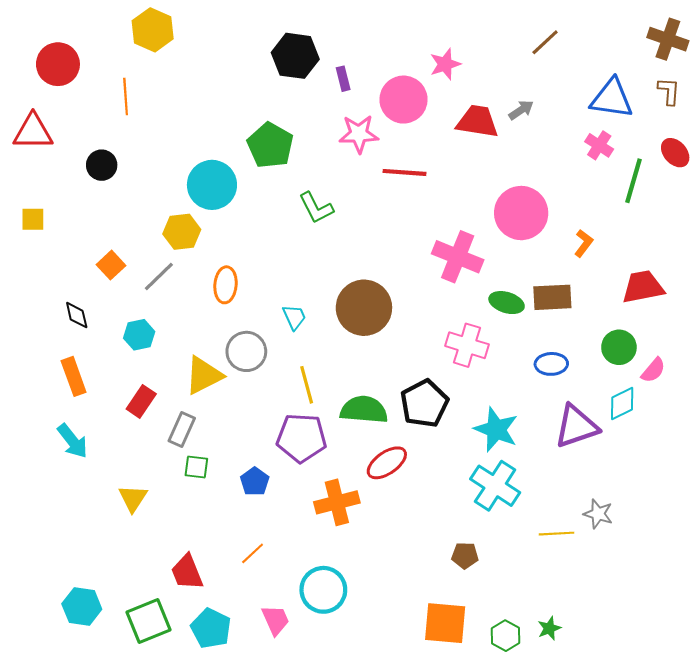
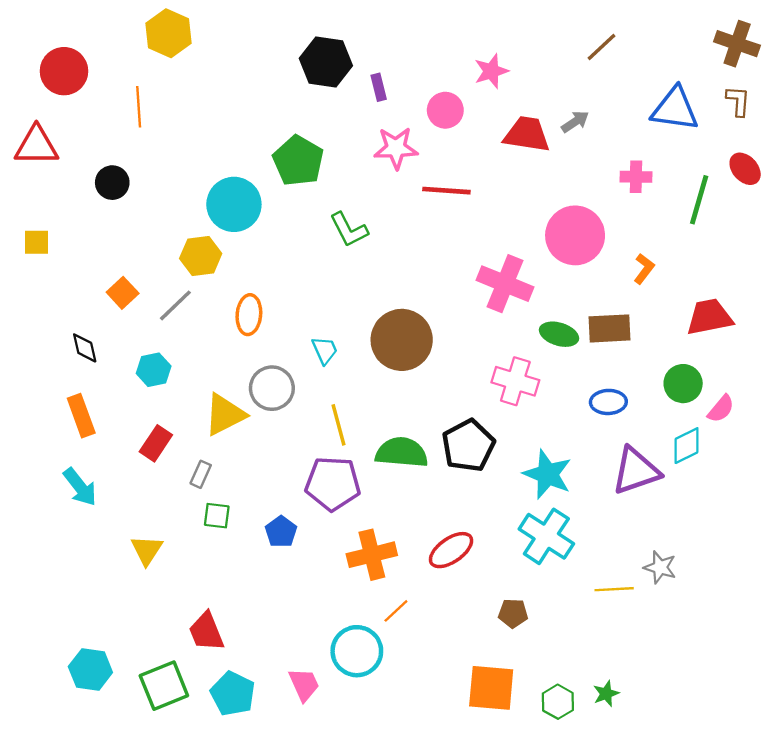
pink circle: (404, 100) -> (445, 110), size x0.7
pink cross: (599, 145) -> (636, 177), moved, turned -32
gray rectangle: (182, 430) -> (201, 474), size x0.7
red ellipse: (387, 463) -> (451, 550), moved
orange line: (253, 553) -> (396, 611), moved

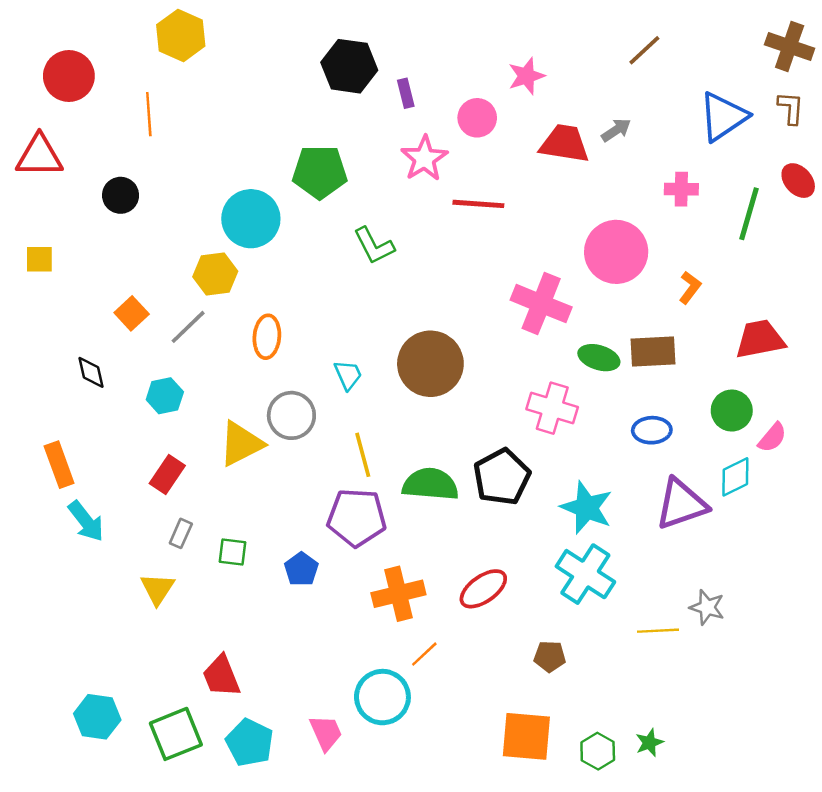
blue triangle: (675, 109) -> (723, 117), turned -42
pink star: (396, 148) -> (424, 158), turned -30
green pentagon: (298, 161) -> (320, 172), turned -30
orange rectangle: (81, 416) -> (59, 465), moved
gray rectangle: (201, 474) -> (181, 533), moved

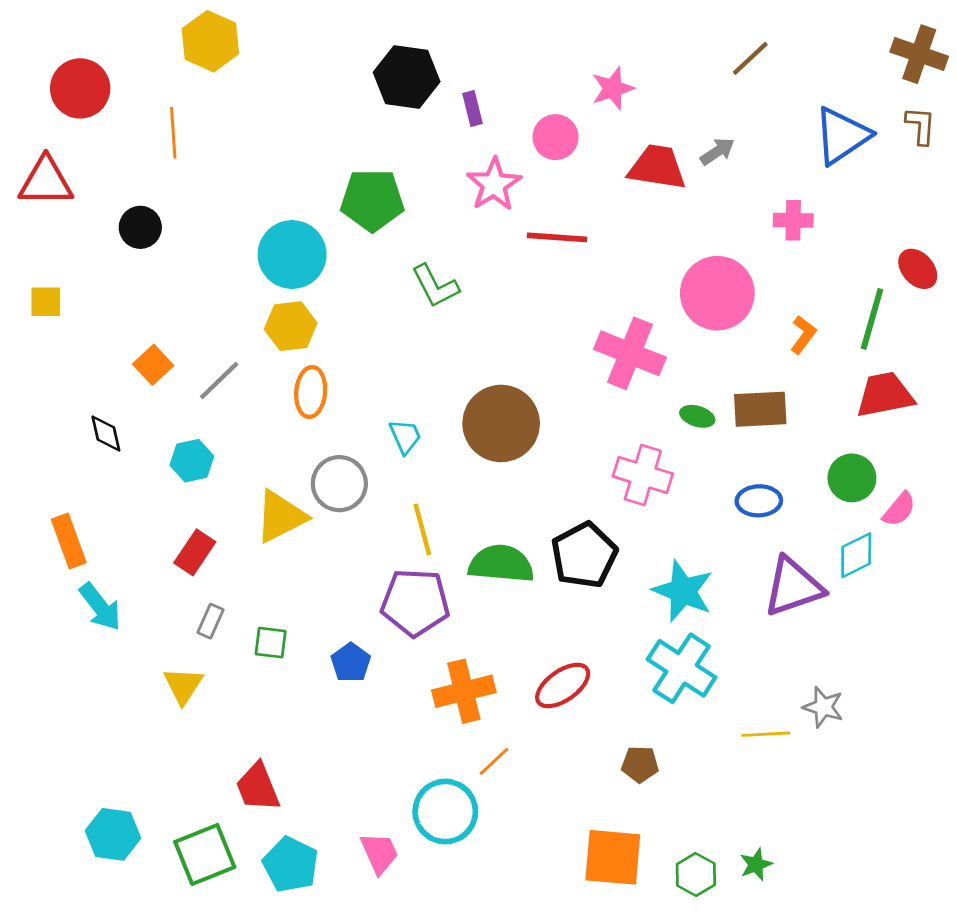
red ellipse: (798, 181) -> (918, 269), moved
green line: (749, 214) -> (872, 319), moved
yellow hexagon: (215, 274) -> (291, 326), moved
green ellipse: (599, 358) -> (697, 416), size x0.7

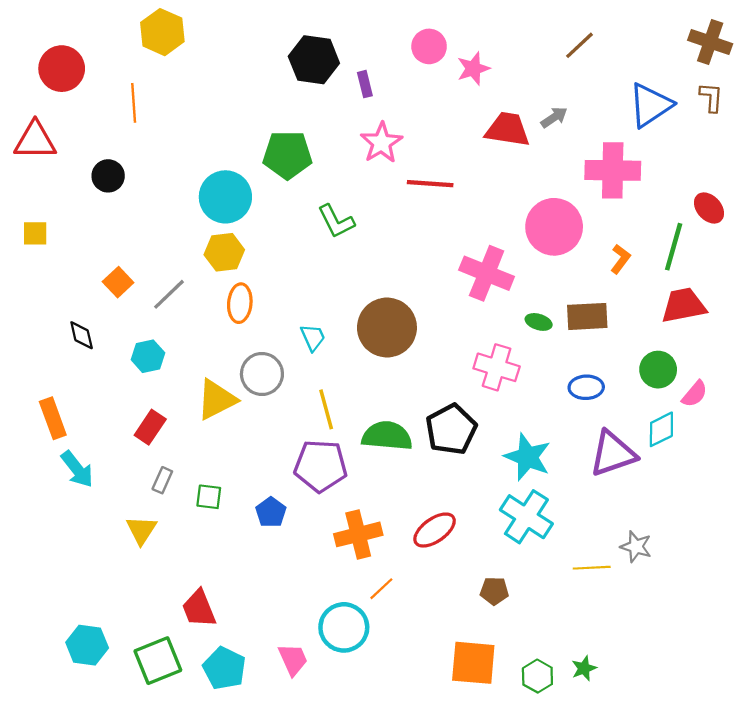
pink circle: (556, 137) -> (429, 46), moved
pink cross: (793, 220) -> (613, 170), size x1.8

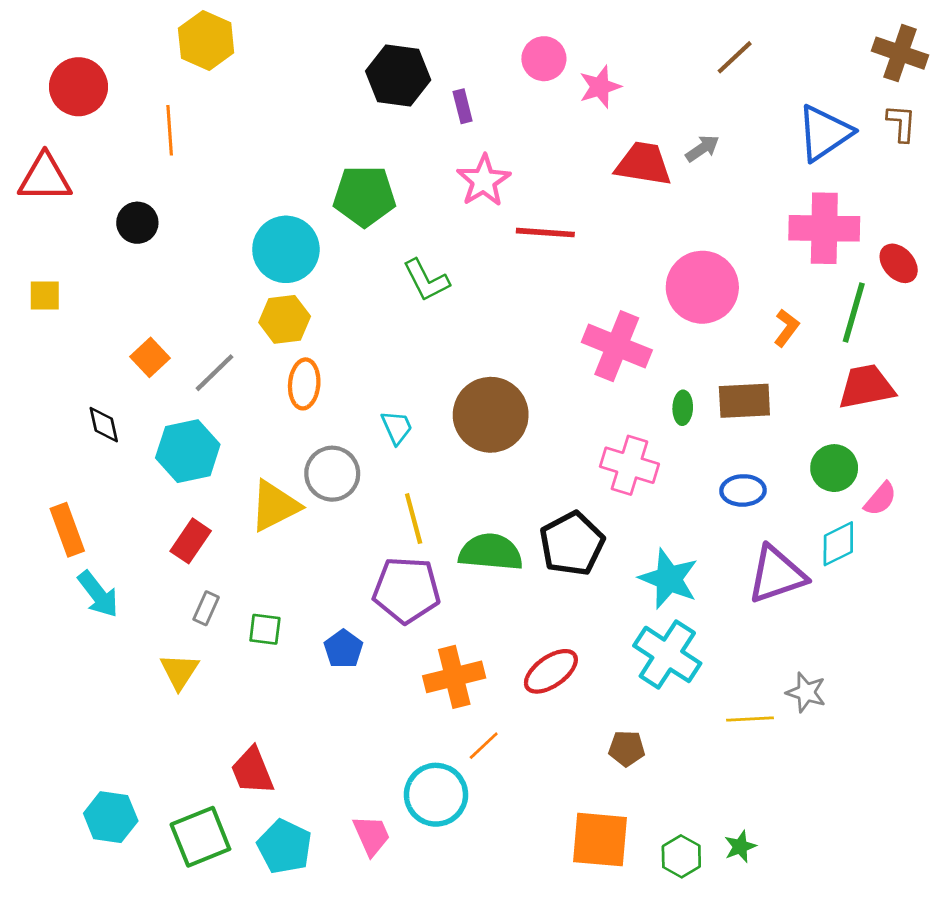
pink cross: (613, 170) -> (824, 228), moved
green ellipse: (539, 322) -> (683, 408), turned 75
cyan hexagon: (148, 356) -> (188, 451), size x1.5

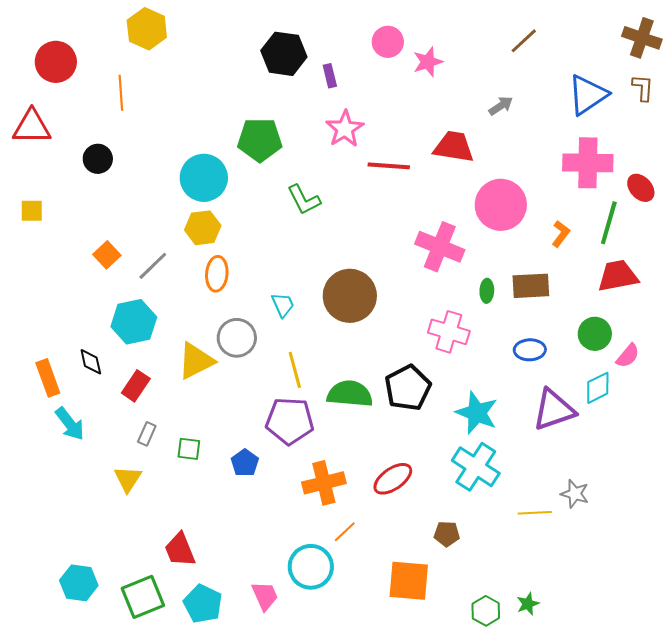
red trapezoid: (643, 164) -> (454, 147), moved
black diamond: (104, 425) -> (91, 362), moved
orange square: (600, 840) -> (409, 581), moved

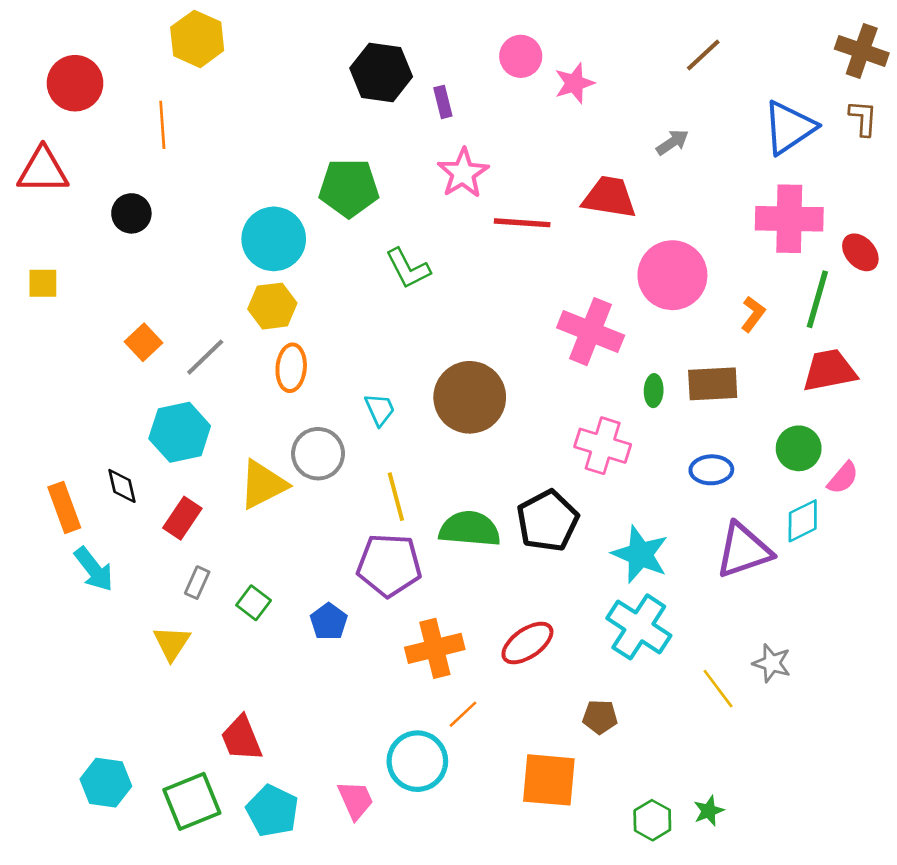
green square: (189, 449) -> (254, 603), turned 30
yellow line: (535, 513) -> (718, 689), turned 56

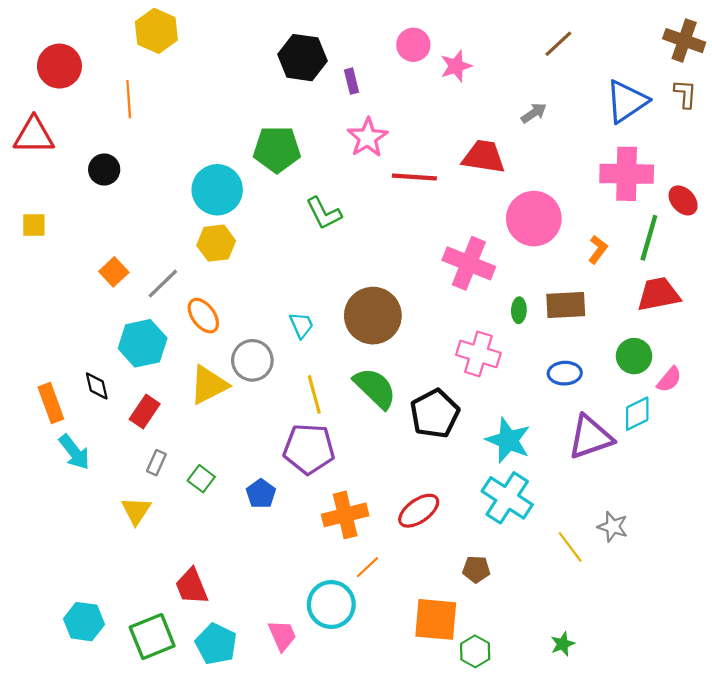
orange ellipse: (291, 368) -> (203, 316), moved, turned -42
green semicircle: (470, 529) -> (375, 388), moved, turned 39
green hexagon: (652, 820) -> (475, 651), moved

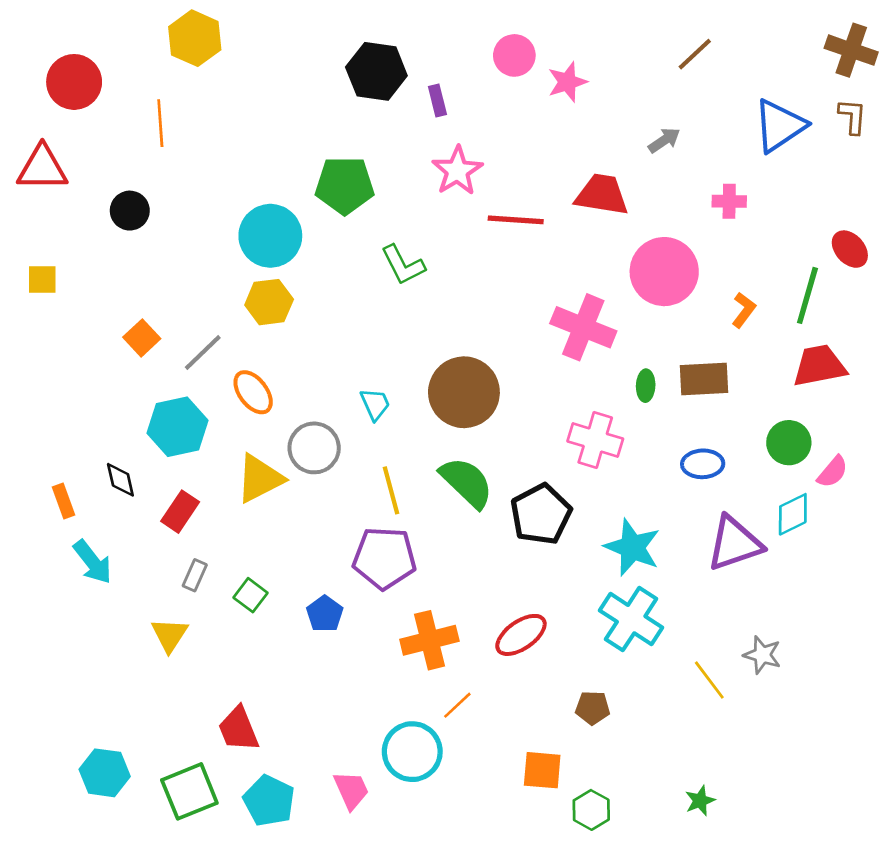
pink cross: (627, 174) -> (729, 201), moved, size x0.5
orange rectangle: (51, 403) -> (63, 501), size x0.7
orange square: (436, 619) -> (542, 770), size x0.7

